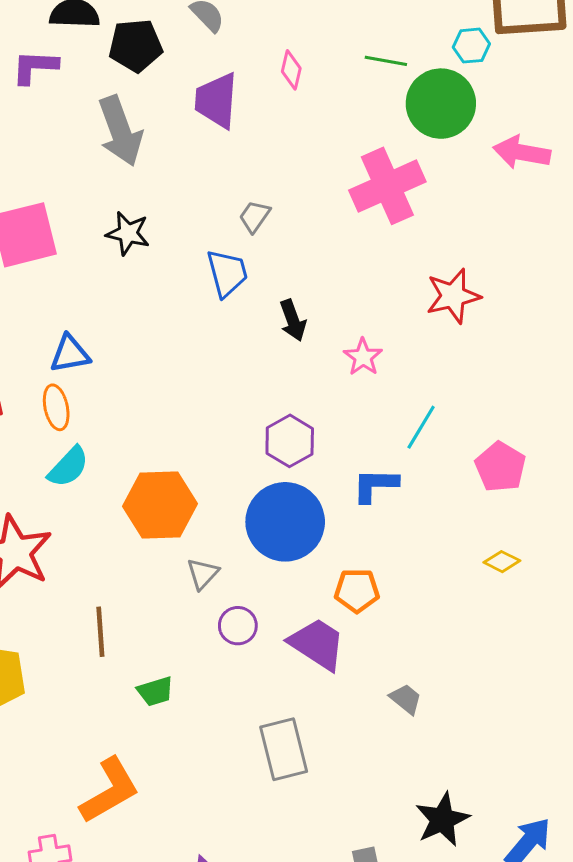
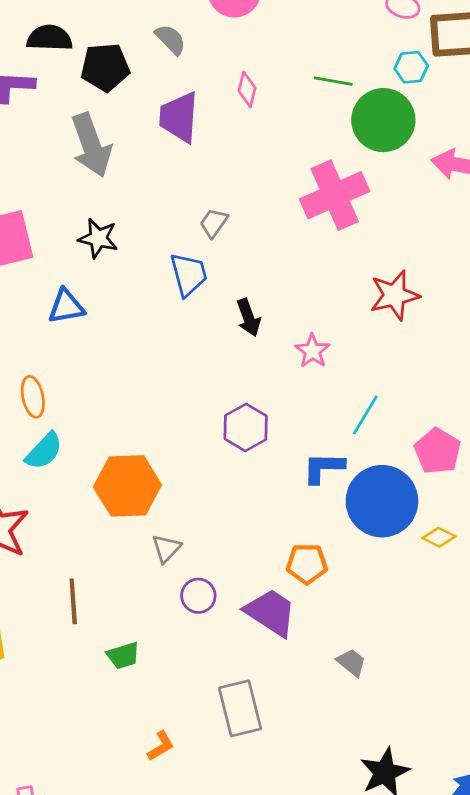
blue triangle: (70, 354) -> (66, 306), moved
blue circle: (285, 522) -> (382, 501), moved
orange L-shape: (110, 791) -> (161, 746), moved, size x0.5

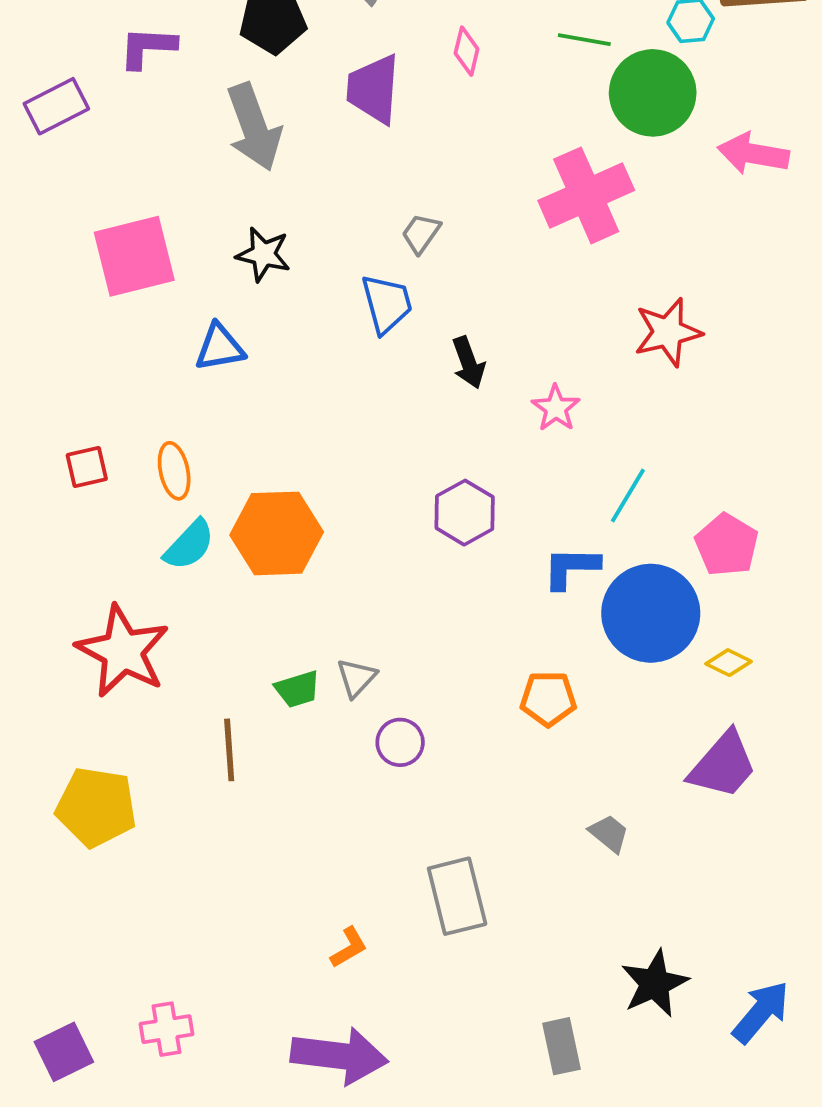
orange hexagon: (127, 486) -> (277, 533), moved
purple trapezoid: (271, 612) -> (723, 765), moved, turned 98
green trapezoid: (123, 656) -> (298, 689), moved

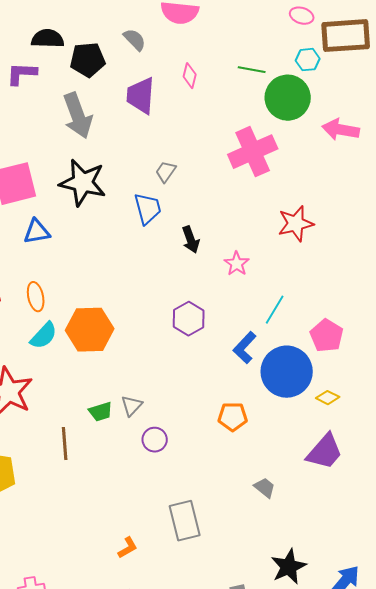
black star: (263, 254) -> (83, 183), size x1.6
blue triangle: (220, 347) -> (37, 232), moved
blue L-shape: (571, 568) -> (245, 348), turned -48

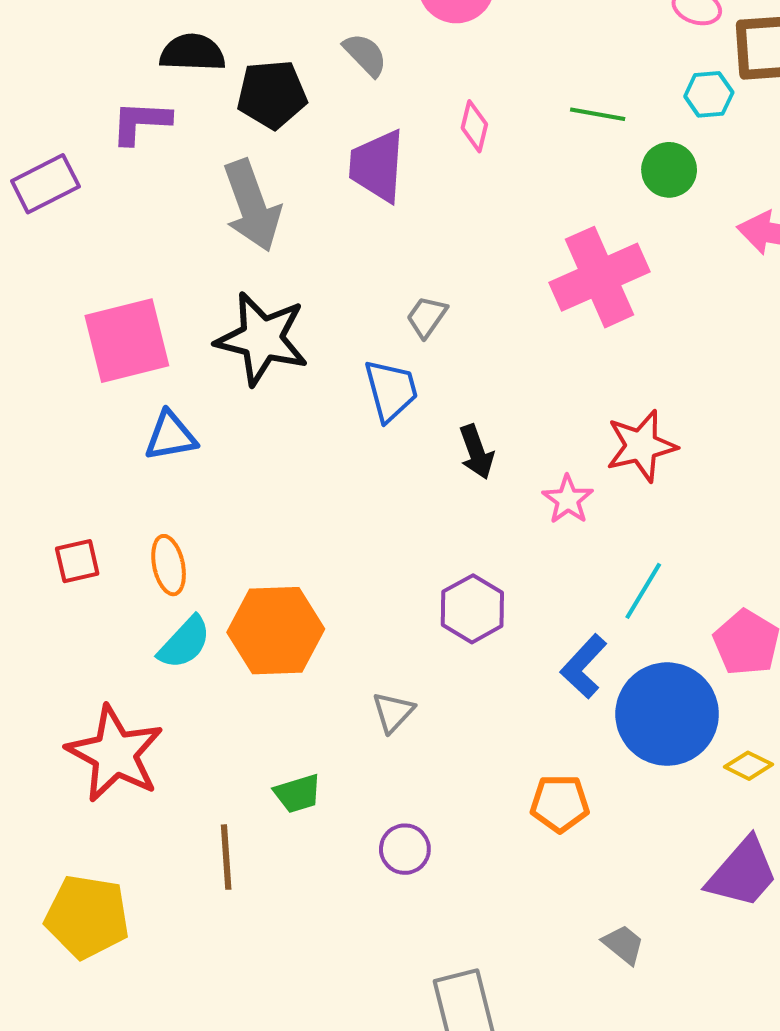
green circle: (288, 98) -> (669, 170), size x0.6
red star: (296, 224) -> (641, 446), moved
gray triangle: (132, 406) -> (393, 712), moved

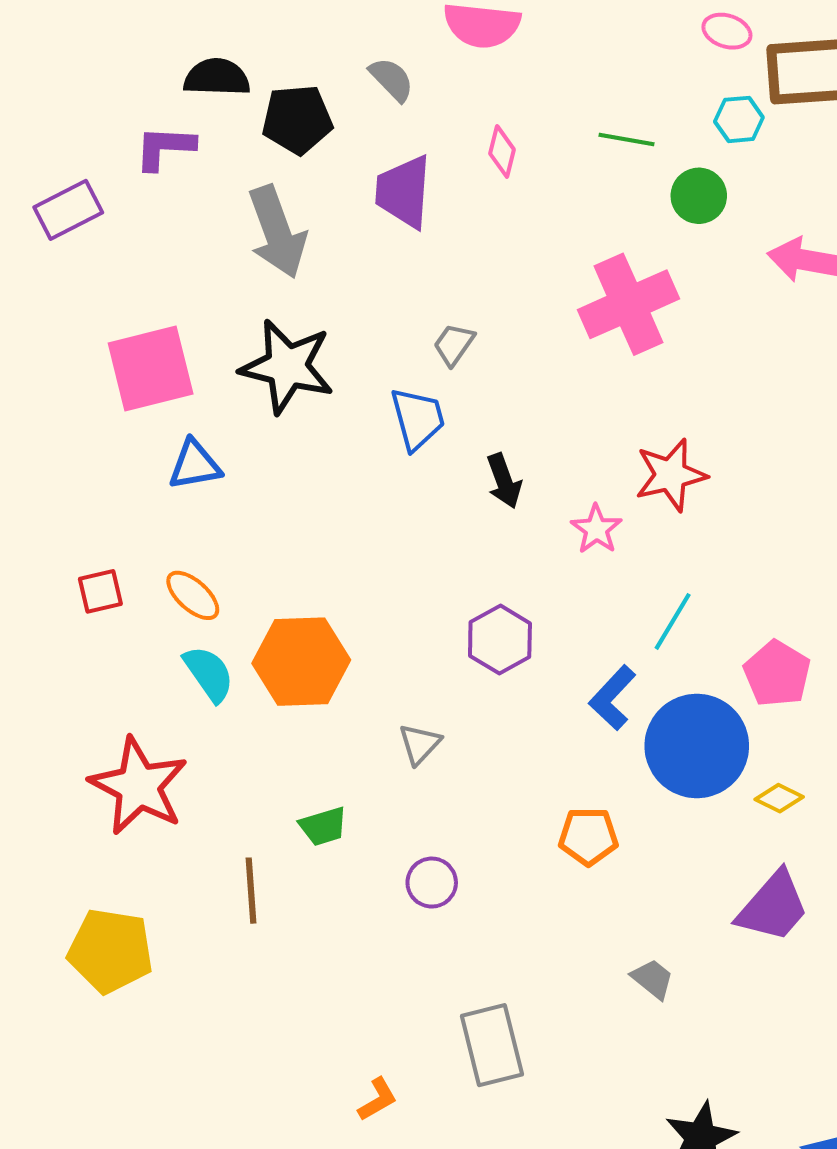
orange ellipse: (169, 565) -> (193, 595), turned -36
cyan semicircle: (184, 643) -> (209, 674), turned -78

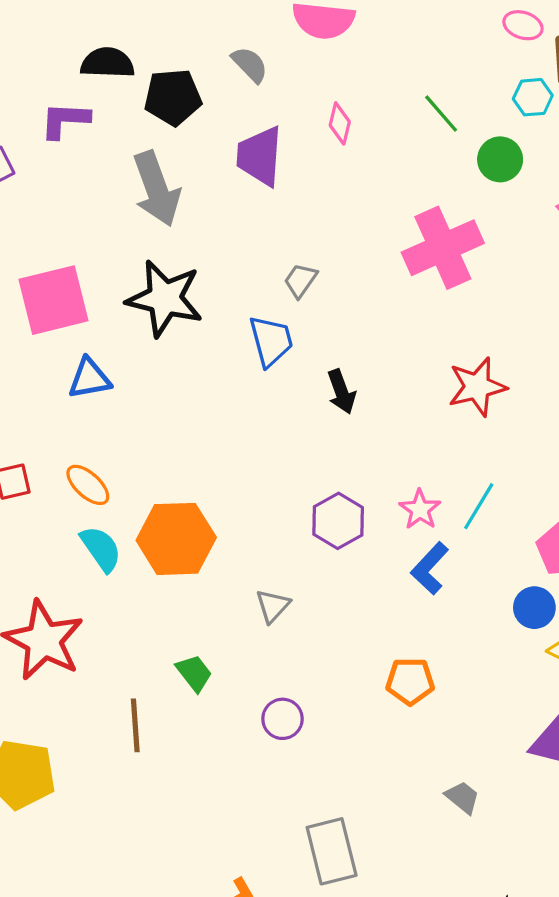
green line: (626, 140) -> (441, 114), turned 39
pink star: (596, 529) -> (420, 509), moved
blue circle: (697, 746) -> (534, 608), moved, size x0.5
green trapezoid: (323, 826) -> (194, 673), turned -111

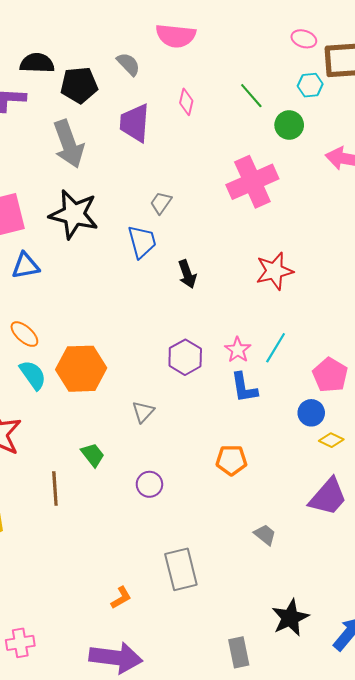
blue L-shape: (430, 568) -> (244, 388), turned -52

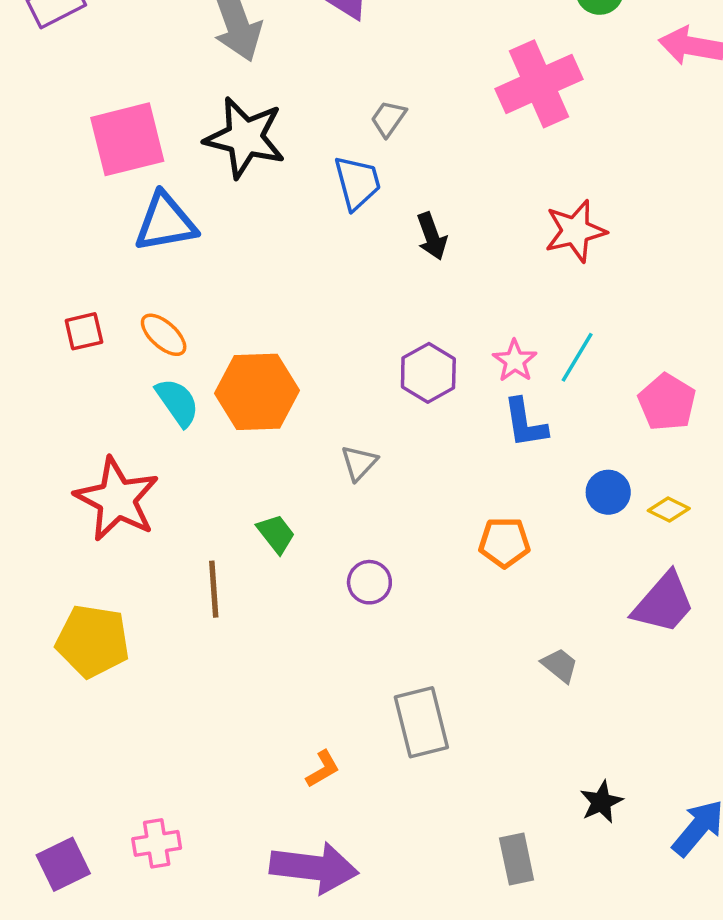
blue triangle: (25, 266) -> (165, 222), size x1.4
blue circle: (311, 413) -> (608, 492), moved
black star: (290, 618) -> (601, 802), size x0.7

